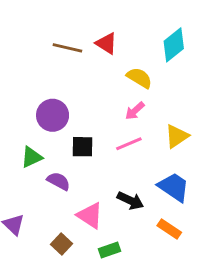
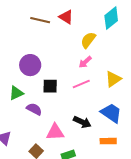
yellow semicircle: (139, 78) -> (88, 40), turned -84
pink triangle: (90, 216) -> (55, 132), turned -36
orange rectangle: (169, 229) -> (108, 141), turned -35

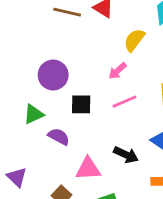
pink arrow: (85, 62) -> (117, 71), moved

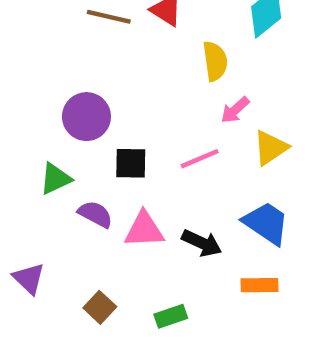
yellow semicircle: (134, 40) -> (215, 61), turned 135
pink arrow: (117, 71) -> (235, 110), moved
pink triangle: (88, 169) -> (144, 230), moved

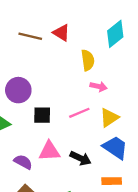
pink arrow: (235, 110) -> (98, 87), turned -126
yellow triangle: (271, 148) -> (109, 118), moved
purple semicircle: (95, 214) -> (23, 162), moved

